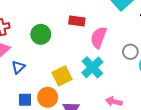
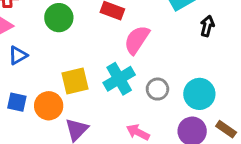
gray circle: (130, 52) -> (157, 89), moved

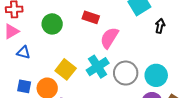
blue triangle: (18, 55) -> (23, 52), turned 48
yellow square: (75, 81) -> (66, 69), turned -36
gray circle: (157, 89) -> (126, 73), size x1.5

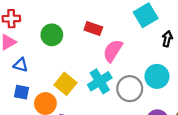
cyan circle: (156, 75) -> (157, 76), moved
blue square: (24, 86) -> (22, 92), moved

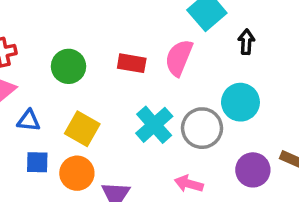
red rectangle: (93, 28) -> (132, 63), moved
pink semicircle: (113, 51) -> (179, 58), moved
yellow square: (65, 84) -> (82, 129), moved

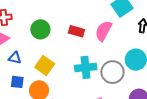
cyan cross: (154, 125) -> (86, 67), turned 30

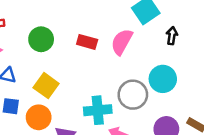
cyan cross: (86, 67) -> (98, 110), moved

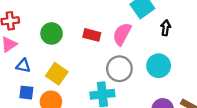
gray circle: (133, 95) -> (119, 69), moved

